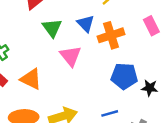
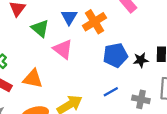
blue triangle: (86, 24) -> (69, 17), turned 30

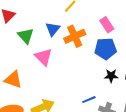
blue pentagon: (115, 55) -> (106, 49), moved
blue line: (111, 92) -> (89, 100), moved

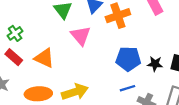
blue pentagon: (106, 49) -> (128, 59), moved

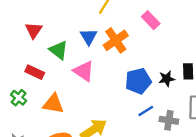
green cross: (15, 33) -> (19, 98), moved
red rectangle: (14, 57) -> (35, 72), moved

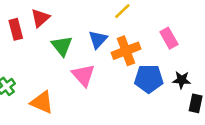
red rectangle: (35, 72) -> (16, 29), moved, turned 36
black star: (167, 79) -> (182, 80), moved
blue pentagon: (138, 81) -> (149, 79), moved

